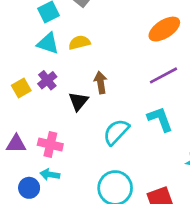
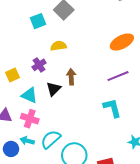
cyan triangle: (48, 43) -> (29, 95), moved
purple cross: (47, 80) -> (39, 65), moved
cyan semicircle: (116, 132) -> (51, 139), moved

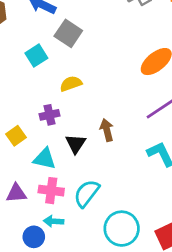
purple cross: (39, 65) -> (49, 115), turned 32
brown arrow: (71, 77) -> (107, 130), moved
cyan semicircle: (51, 139) -> (87, 193), moved

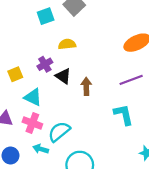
purple cross: (49, 115) -> (45, 64), turned -32
black triangle: (76, 144) -> (63, 76), moved, turned -42
cyan arrow: (54, 221) -> (41, 149), moved

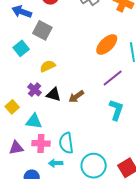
brown arrow: (86, 86) -> (76, 97), turned -105
cyan L-shape: (123, 115) -> (116, 110), turned 50
cyan semicircle: (59, 132) -> (66, 143), turned -40

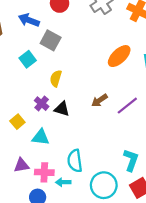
yellow semicircle: (48, 66) -> (56, 78), turned -49
purple line: (113, 78) -> (127, 106), moved
brown arrow: (76, 97) -> (99, 100), moved
cyan L-shape: (116, 110) -> (131, 160), moved
pink cross: (41, 143) -> (44, 172), moved

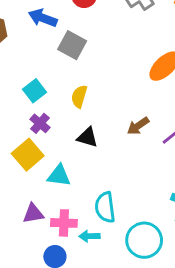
cyan square: (28, 59) -> (35, 91), moved
purple cross: (42, 104) -> (40, 123), moved
yellow square: (17, 122) -> (28, 155), size x1.5

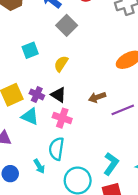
purple cross: (40, 123) -> (37, 94), moved, turned -32
pink cross: (64, 223) -> (62, 118), moved
cyan arrow: (89, 236) -> (39, 166), turned -136

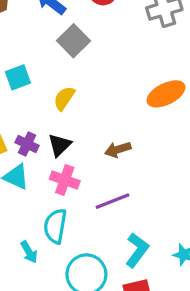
black triangle: (58, 95) -> (60, 145), turned 42
purple line: (123, 110) -> (113, 201), moved

